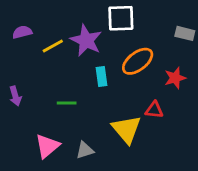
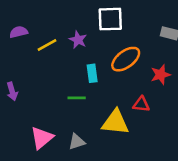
purple star: (86, 40) -> (78, 40), size x0.6
green line: (67, 103) -> (77, 98), moved
yellow triangle: (126, 129) -> (115, 122), turned -44

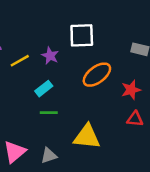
cyan rectangle: (92, 73) -> (44, 89), moved, turned 60
red triangle: (141, 104) -> (135, 119), moved

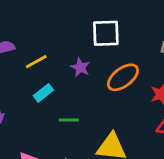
purple star: (50, 56) -> (80, 67), moved
cyan rectangle: (44, 89) -> (43, 93), moved

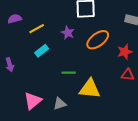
green line: (69, 120) -> (69, 73), moved

